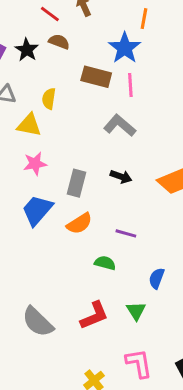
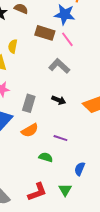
blue star: (125, 48) -> (65, 14), turned -30
pink line: (130, 85) -> (67, 39), turned -35

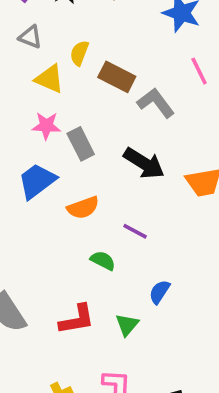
brown rectangle: (45, 33) -> (117, 77), moved
pink line: (67, 39) -> (199, 71), moved
black arrow: (59, 100) -> (144, 163), size x1.6
gray rectangle: (29, 103) -> (81, 144), moved, turned -54

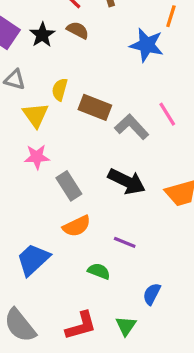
pink line: (199, 71) -> (167, 114), moved
yellow triangle: (49, 79) -> (35, 115), turned 36
gray rectangle: (81, 144) -> (69, 186), moved
blue trapezoid: (37, 181) -> (33, 260), moved

